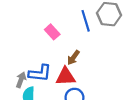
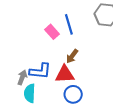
blue line: (86, 21) -> (69, 24), moved

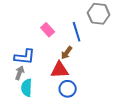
blue line: (69, 24) -> (77, 32), moved
blue L-shape: (40, 71) -> (25, 57), moved

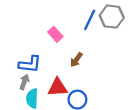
blue line: (77, 32) -> (90, 20), moved, turned 42
red triangle: (60, 70) -> (58, 87), moved

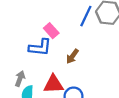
blue L-shape: (30, 64) -> (40, 47), moved

